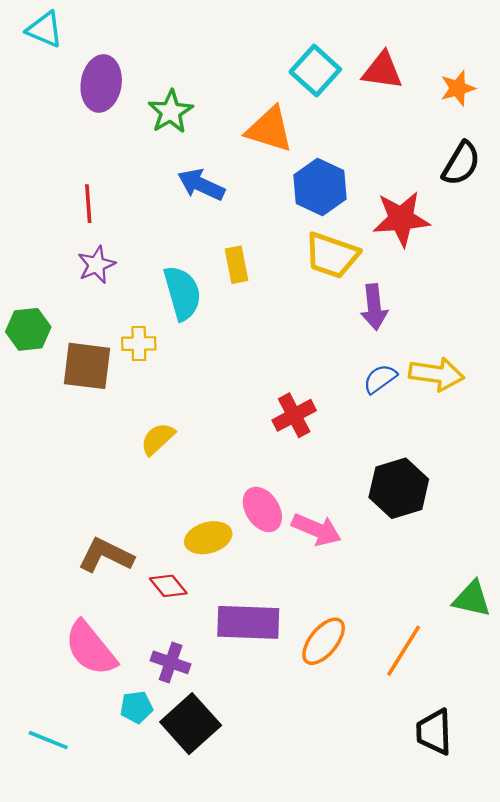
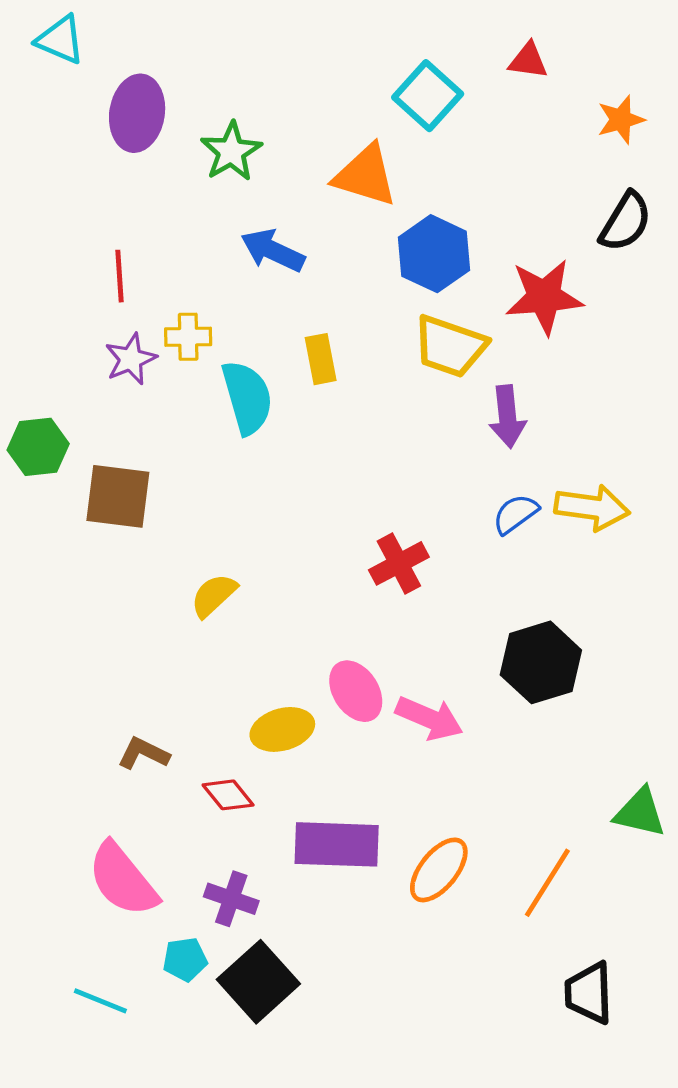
red triangle: (382, 71) -> (528, 61), moved, size x0.7
yellow cross: (139, 344) -> (188, 337), moved
brown L-shape: (106, 555) -> (143, 753), size x0.7
cyan line: (48, 740) -> (100, 1001), moved

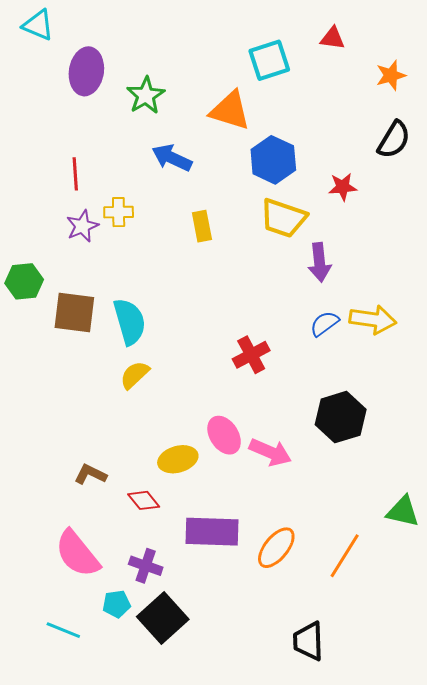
cyan square: (428, 96) -> (269, 60), turned 30
red star: (544, 297) -> (343, 187), size x0.6
cyan semicircle: (247, 397) -> (130, 322), moved
black trapezoid: (589, 993) -> (308, 641), moved

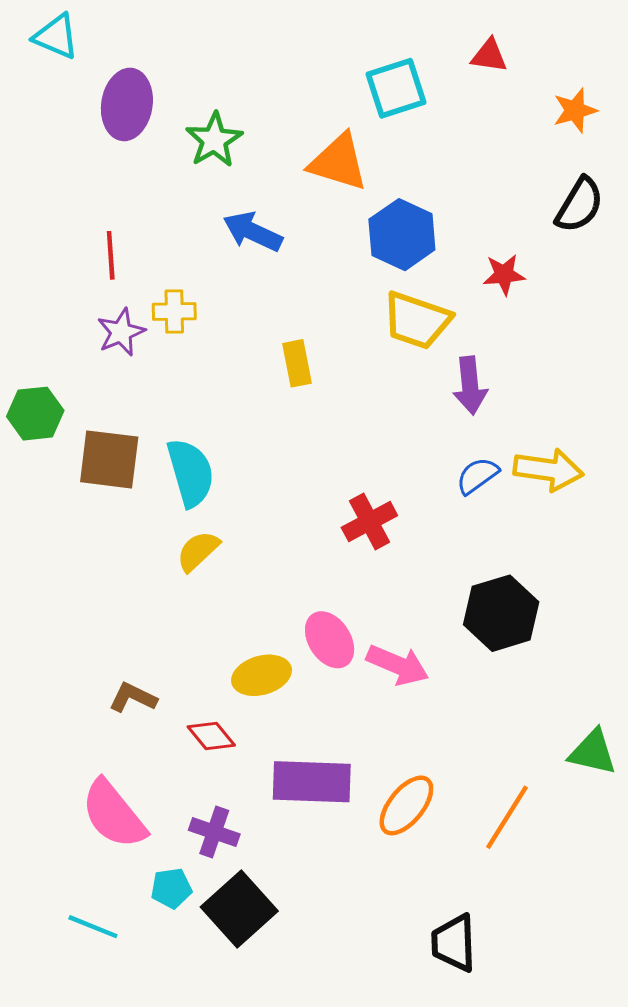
yellow rectangle: (202, 226) -> (297, 363), moved

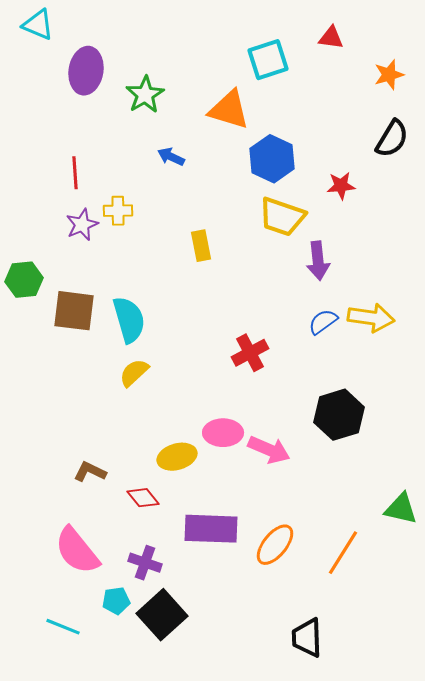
blue arrow: (253, 232) -> (171, 157), size x0.7
pink ellipse: (330, 640) -> (223, 433), turned -57

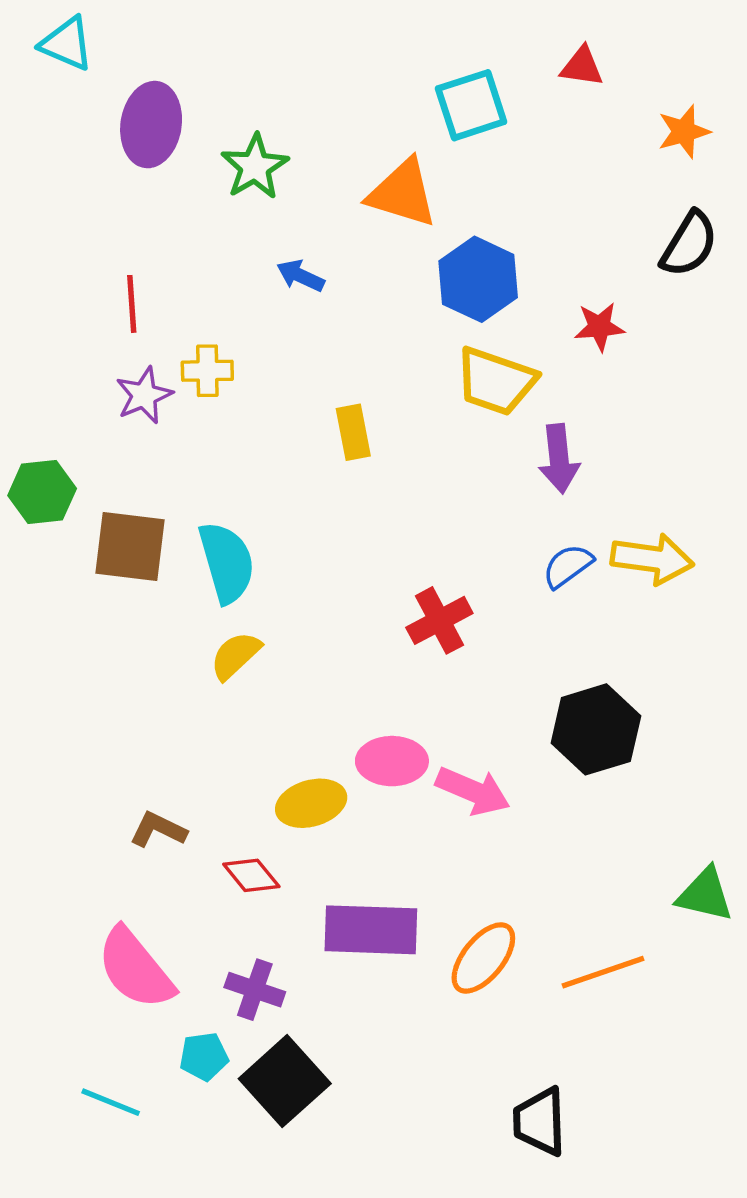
orange line: (343, 553) -> (603, 972), turned 39

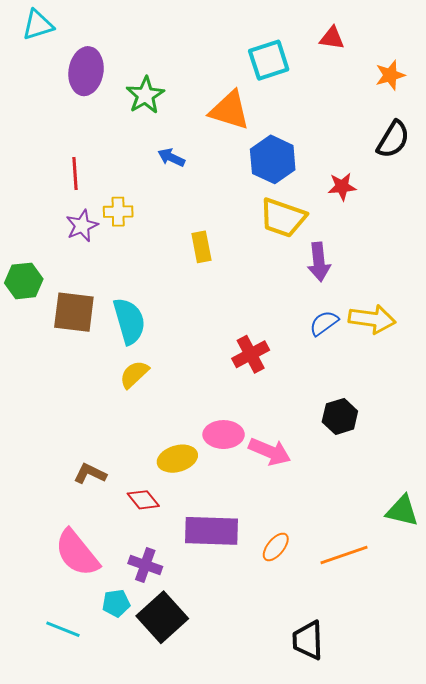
cyan triangle: (67, 44) -> (38, 25), turned -40
black hexagon: (596, 729) -> (340, 416), size x0.7
orange ellipse: (483, 958) -> (276, 547), size x0.7

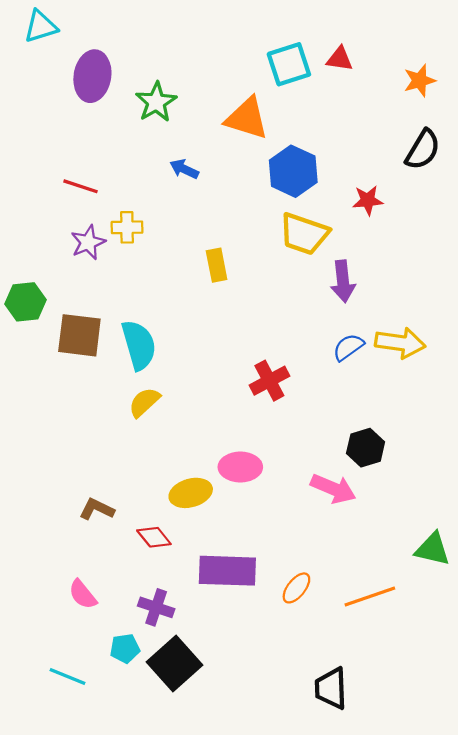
red triangle: (332, 38) -> (340, 59), moved
red line: (75, 174) -> (81, 186), turned -68
pink arrow: (270, 452) -> (333, 489), moved
pink semicircle: (77, 553) -> (83, 594), size x0.6

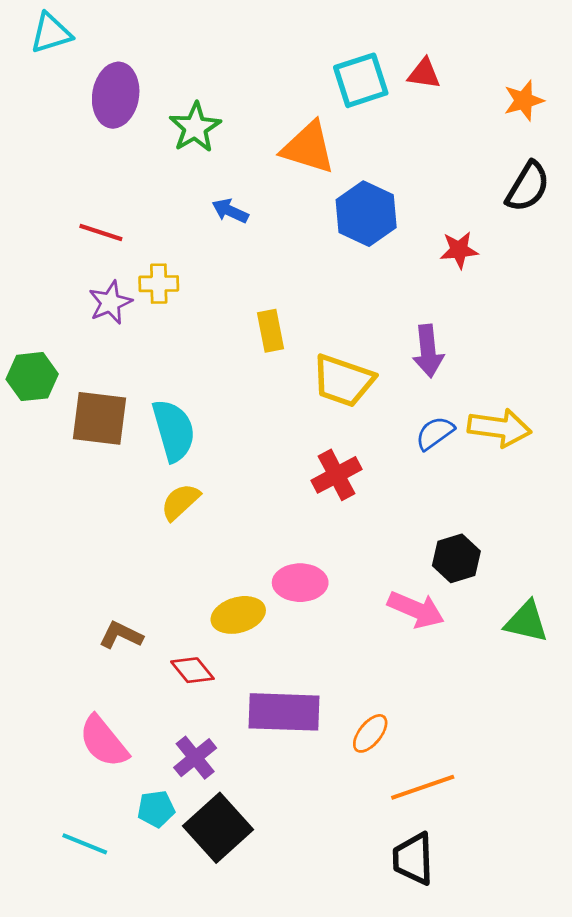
yellow trapezoid: (304, 234) -> (343, 381), moved
green triangle: (433, 549) -> (526, 622), moved
pink semicircle: (83, 594) -> (104, 742), size x1.4
orange line: (370, 597) -> (423, 787), moved
purple cross: (156, 607) -> (195, 758), turned 32

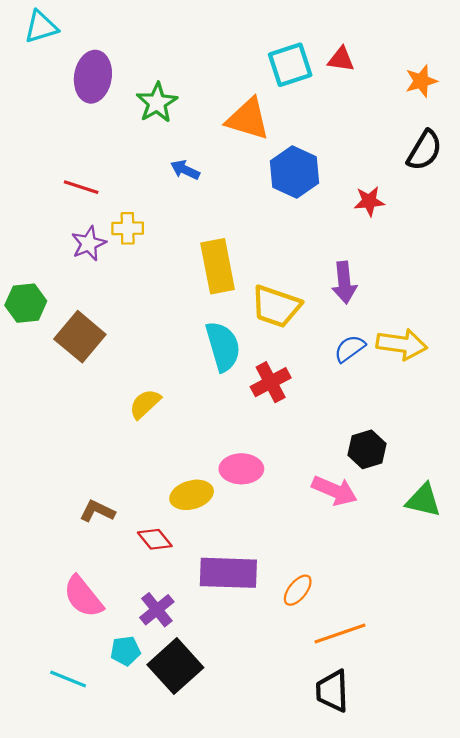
yellow rectangle: (271, 331) -> (218, 266), size x1.6
brown square: (99, 418) -> (80, 337), turned 33
cyan semicircle: (174, 430) -> (223, 346), moved

